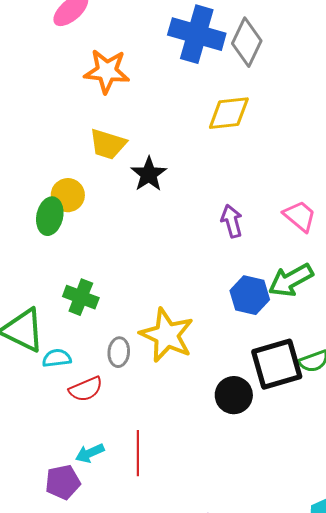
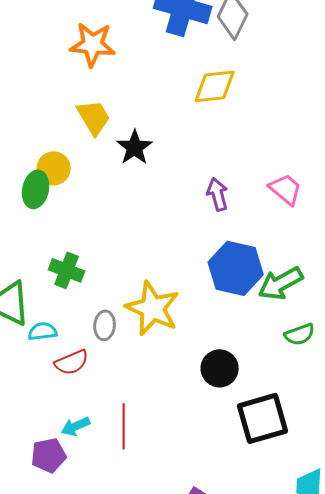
yellow trapezoid: (108, 144) -> (94, 117), turned -138
green arrow: (291, 280) -> (281, 283), moved
blue hexagon: (250, 295) -> (236, 268), size x1.4
black square: (277, 364) -> (263, 418), moved

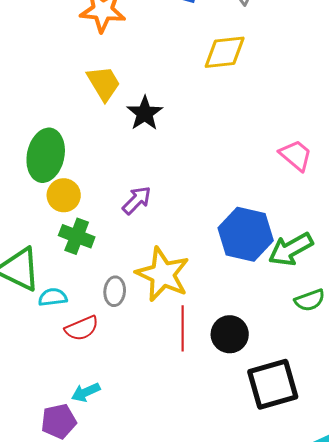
yellow circle: (54, 168) -> (64, 195), moved
green ellipse: (36, 189) -> (46, 155), size x1.4
purple arrow: (218, 194) -> (137, 200), moved, turned 60
red line: (124, 426) -> (183, 328), moved

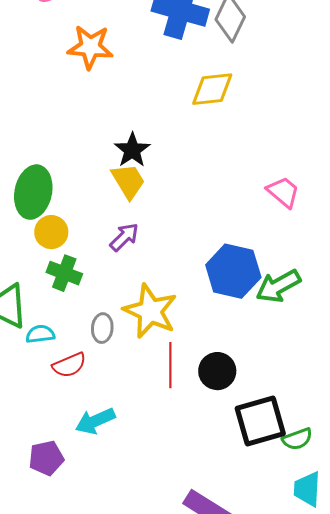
yellow trapezoid: (104, 83) -> (128, 181), moved
green semicircle: (310, 300) -> (297, 439), moved
cyan arrow: (86, 392) -> (95, 421), moved, size x1.4

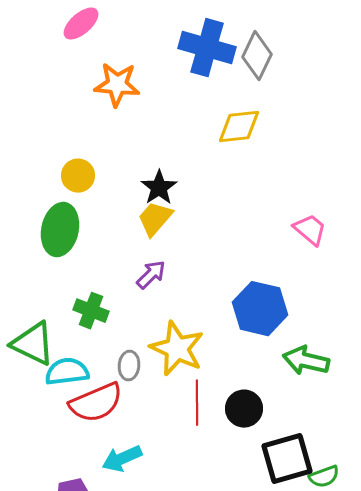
yellow trapezoid: (128, 181) -> (155, 219), turned -108
yellow circle: (51, 232) -> (78, 176), moved
green arrow: (278, 286) -> (306, 361), moved, turned 42
cyan semicircle: (40, 334) -> (67, 372), size x1.5
red semicircle: (69, 365) -> (96, 403), size x1.6

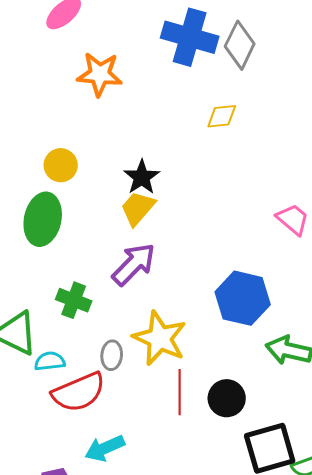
yellow diamond: (239, 127) -> (222, 116), size x0.7
purple arrow: (151, 275) -> (134, 264), size x1.5
cyan semicircle: (67, 372) -> (50, 361), size x0.7

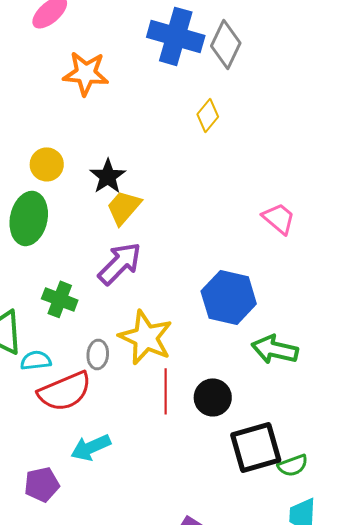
yellow diamond: (222, 116) -> (208, 115), turned -44
black star: (142, 177) -> (108, 176), moved

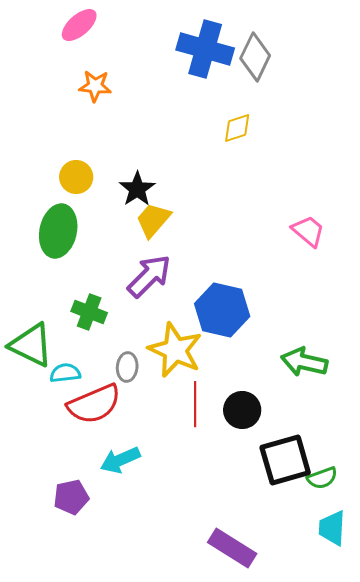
orange star: (86, 73) -> (95, 86), moved, size x0.7
yellow diamond: (208, 115) -> (237, 128), turned 32
blue hexagon: (229, 297) -> (222, 310), moved

